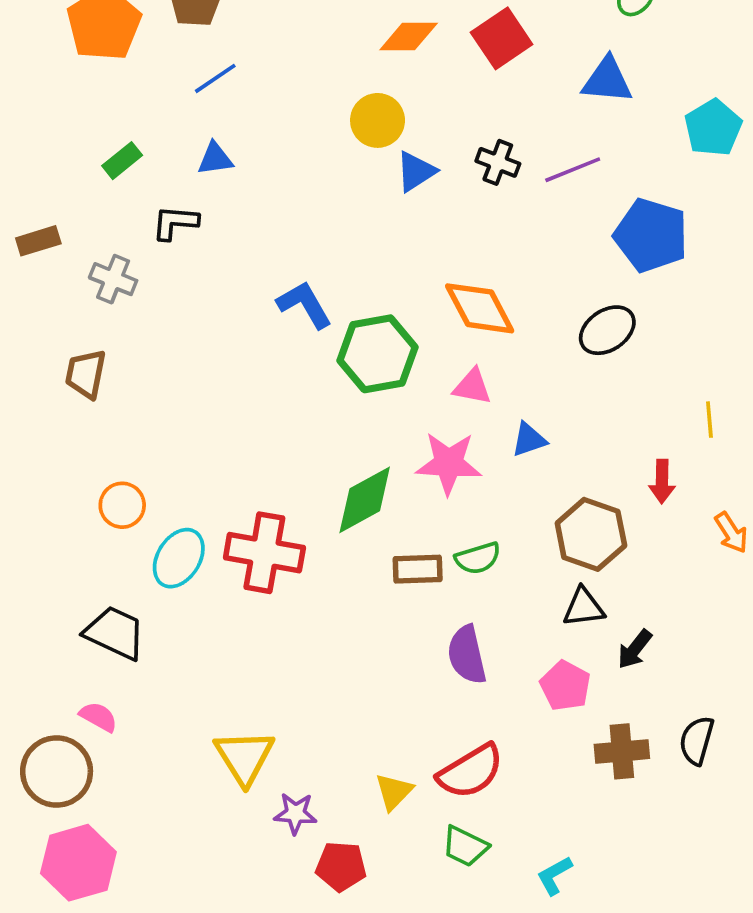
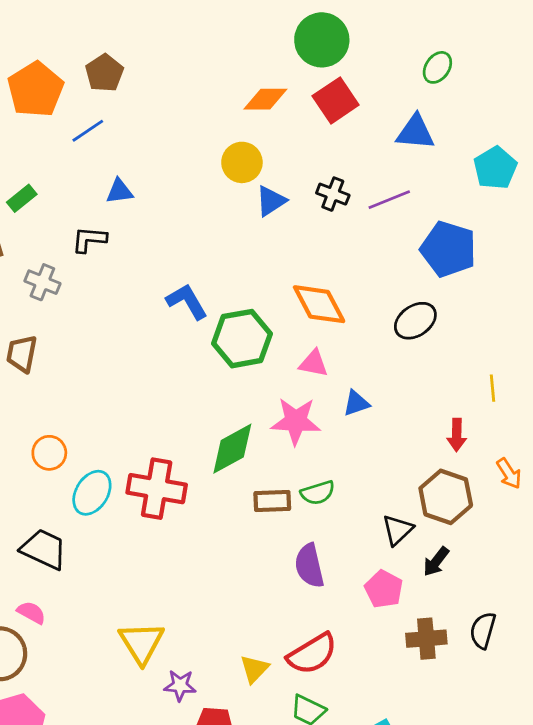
blue line: (215, 78) -> (88, 131), moved
green rectangle: (122, 161) -> (22, 198), moved
brown hexagon: (591, 534) -> (446, 497), moved
black triangle: (584, 607) -> (398, 530), turned -36

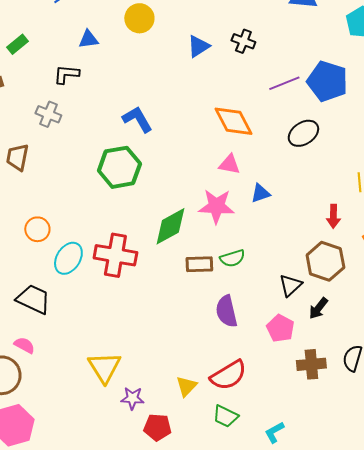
yellow circle: (242, 162) -> (139, 18), moved
purple line: (389, 200) -> (284, 83), moved
gray cross: (42, 282) -> (48, 114), moved
green hexagon: (242, 339) -> (119, 167), moved

